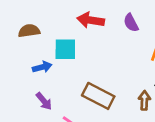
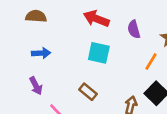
cyan square: (65, 49) -> (99, 53), moved
brown rectangle: (98, 96) -> (88, 92), size x0.6

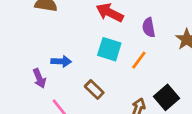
blue arrow: (41, 53) -> (61, 61), moved
orange line: (151, 62) -> (139, 60), moved

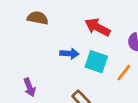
blue arrow: (61, 61) -> (69, 54), moved

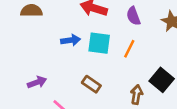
purple arrow: (30, 87) -> (37, 82), turned -78

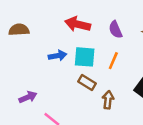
brown rectangle: (91, 84) -> (87, 82), moved
brown arrow: (137, 95) -> (108, 100), moved

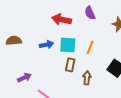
brown semicircle: (19, 30) -> (14, 41), moved
purple semicircle: (116, 30) -> (90, 13), moved
brown rectangle: (87, 82) -> (70, 65), turned 72

